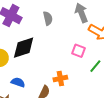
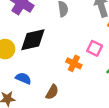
orange cross: (60, 78) -> (74, 63), moved, turned 32

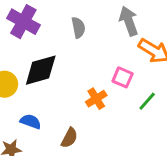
orange cross: (74, 63) -> (96, 99), turned 35

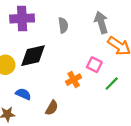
purple cross: (23, 22) -> (22, 18), turned -35

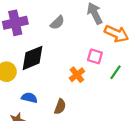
gray semicircle: (63, 25) -> (57, 23), turned 63

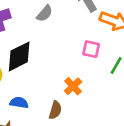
orange cross: (77, 75) -> (73, 86), moved

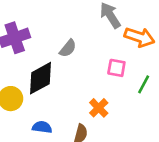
gray semicircle: (45, 13) -> (68, 48), moved

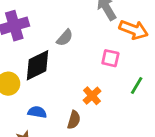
green line: (144, 84) -> (137, 86), moved

